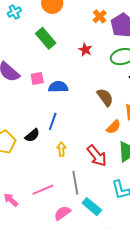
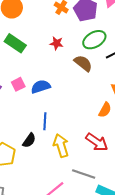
brown semicircle: (105, 97) -> (83, 63), moved
yellow arrow: (61, 149) -> (61, 146), size x1.6
gray line: (75, 183) -> (84, 174), turned -45

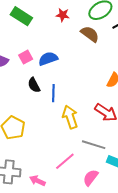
black semicircle: (29, 140) -> (34, 85), moved, turned 119

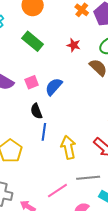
blue semicircle: (48, 59) -> (54, 87), turned -36
blue line: (53, 93) -> (44, 132), moved
gray line: (94, 145) -> (88, 178), turned -30

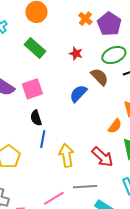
pink square: (32, 82) -> (32, 89), size x1.5
blue semicircle: (54, 87) -> (78, 94), moved

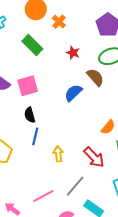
orange cross: (85, 19) -> (59, 22), moved
yellow arrow: (66, 155) -> (58, 154), size x0.7
gray line: (85, 187) -> (75, 186), turned -50

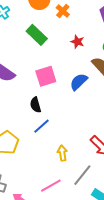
pink square: (28, 86) -> (46, 76), moved
blue line: (35, 136) -> (42, 126), turned 36
yellow arrow: (58, 154) -> (62, 153), moved

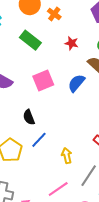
black semicircle: (36, 105) -> (29, 117), moved
blue line: (42, 126) -> (39, 140), moved

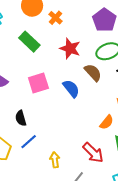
red star: (72, 43) -> (70, 48), size x1.5
blue semicircle: (76, 83) -> (71, 89), turned 96

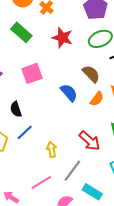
brown semicircle: (93, 73) -> (91, 74), moved
blue semicircle: (71, 89) -> (69, 93), moved
orange semicircle: (107, 122) -> (97, 99), moved

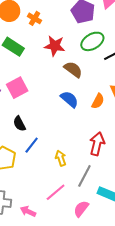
pink square: (32, 73) -> (17, 88), moved
brown semicircle: (91, 74) -> (73, 69), moved
red arrow: (90, 141) -> (97, 144), turned -110

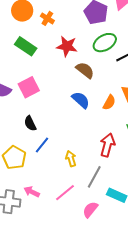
pink arrow: (28, 211) -> (32, 192), moved

